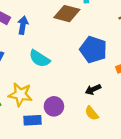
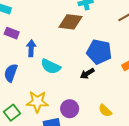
blue arrow: (23, 25) -> (31, 48), moved
black arrow: (93, 89) -> (87, 74), moved

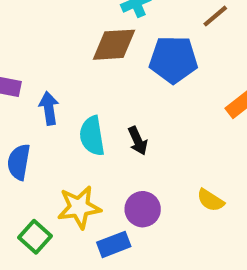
blue pentagon: (99, 52) -> (173, 60), moved
cyan semicircle: (51, 66) -> (92, 136), turned 66
black arrow: (87, 74) -> (138, 141), moved, turned -72

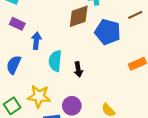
brown diamond: (114, 45) -> (79, 16), turned -30

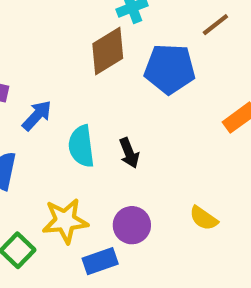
blue arrow: (36, 41) -> (37, 115), turned 49

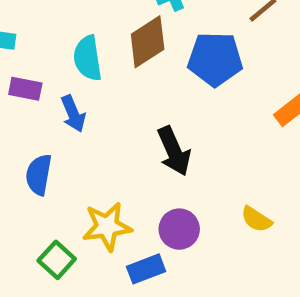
blue arrow: (37, 115) -> (73, 114), turned 116
cyan semicircle: (81, 146) -> (88, 58), moved
black arrow: (129, 153) -> (174, 151), size x1.5

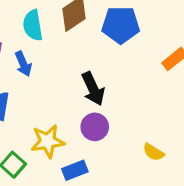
yellow semicircle: (256, 219) -> (153, 152), moved
purple circle: (179, 229) -> (95, 127), moved

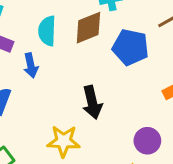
purple circle: (95, 127) -> (147, 141), moved
yellow star: (48, 141) -> (64, 141), moved

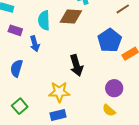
brown diamond: (88, 28) -> (71, 17), turned 30
blue pentagon: (130, 47) -> (110, 40), moved, turned 30

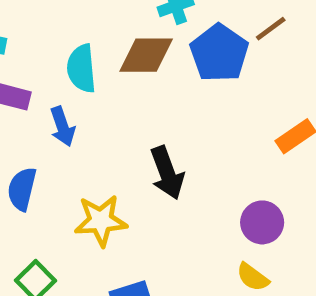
blue pentagon: (110, 40) -> (219, 53), moved
yellow star: (59, 92) -> (101, 221), moved

